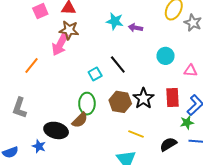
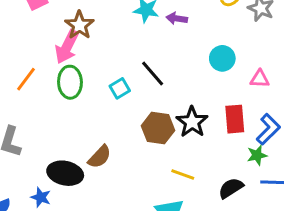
brown star: (69, 30) -> (79, 25), turned 30
green ellipse: (87, 104) -> (70, 82), moved

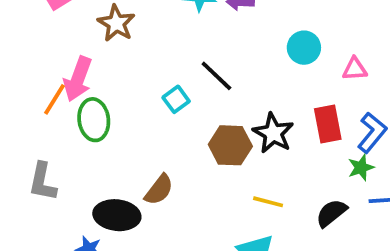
pink arrow: (67, 47) -> (78, 79), moved
green ellipse: (70, 82) -> (94, 120), moved

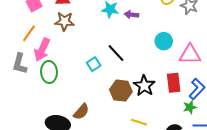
brown star: (116, 23) -> (64, 21), turned -30
pink triangle: (355, 69) -> (190, 54), size x1.6
orange line: (55, 99) -> (29, 33), moved
gray L-shape: (43, 182) -> (20, 64), moved

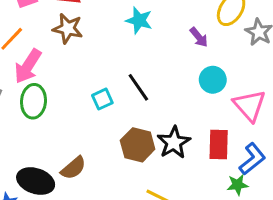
purple arrow: (131, 15) -> (199, 37), moved, turned -144
pink triangle: (190, 54) -> (249, 105), turned 40

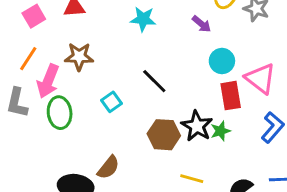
brown star: (68, 28) -> (79, 57), moved
cyan square: (102, 99) -> (112, 102), moved
red rectangle: (219, 144) -> (231, 96), moved
green star: (238, 185) -> (220, 131), moved

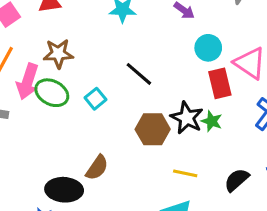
green ellipse: (60, 113) -> (52, 93), moved, turned -52
green star: (220, 131) -> (212, 121), turned -30

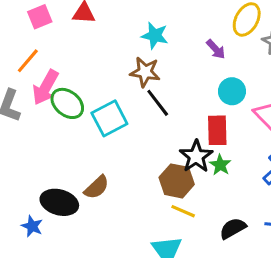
brown star: (58, 54) -> (145, 72), moved
red rectangle: (220, 83) -> (217, 130), moved
cyan square: (96, 99) -> (109, 118), size x1.6
brown hexagon: (153, 129) -> (177, 181), moved

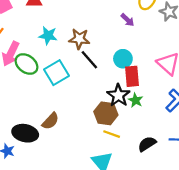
cyan star: (155, 36) -> (48, 36), moved
cyan circle: (232, 91) -> (123, 59), moved

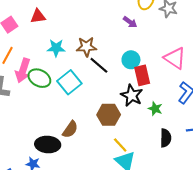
green star: (136, 100) -> (155, 109), moved
brown hexagon: (106, 113) -> (109, 115), moved
yellow line: (112, 134) -> (120, 145), moved, turned 35
black semicircle: (147, 144) -> (166, 138), turned 132

